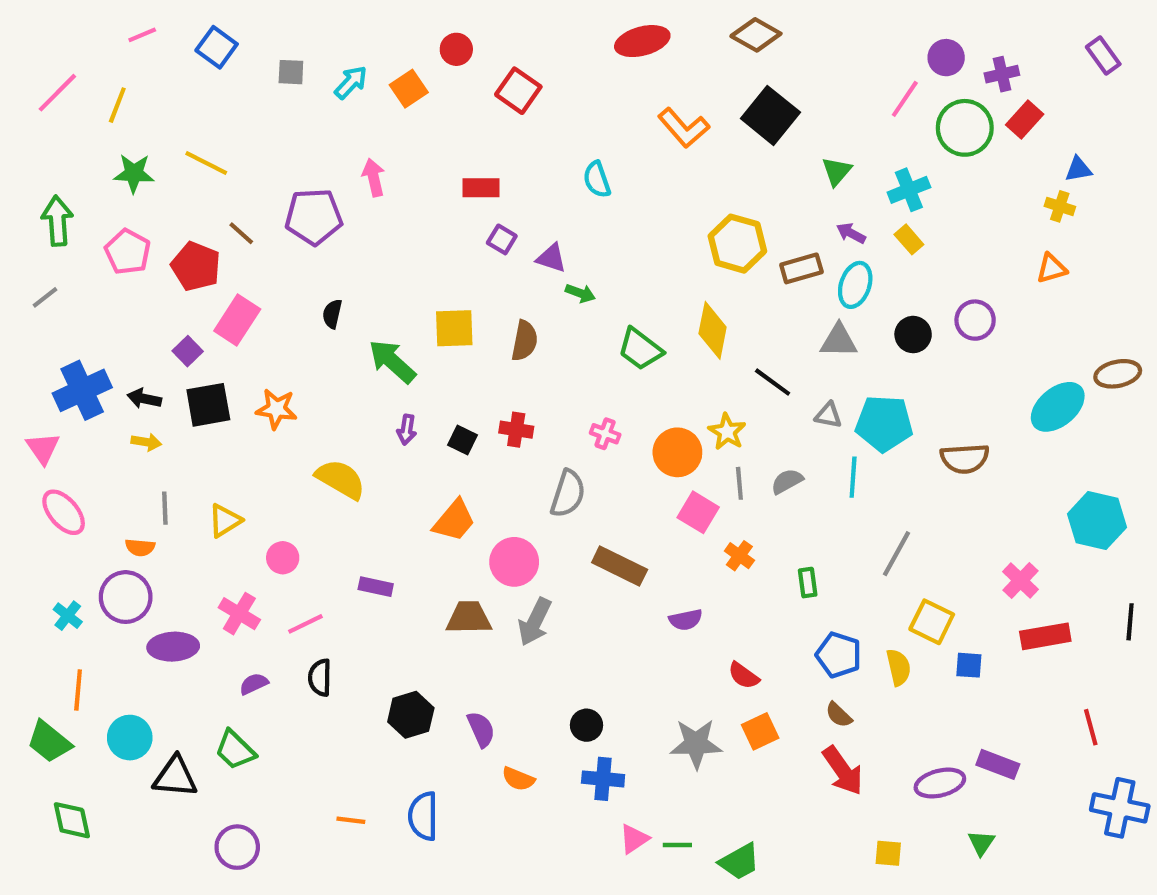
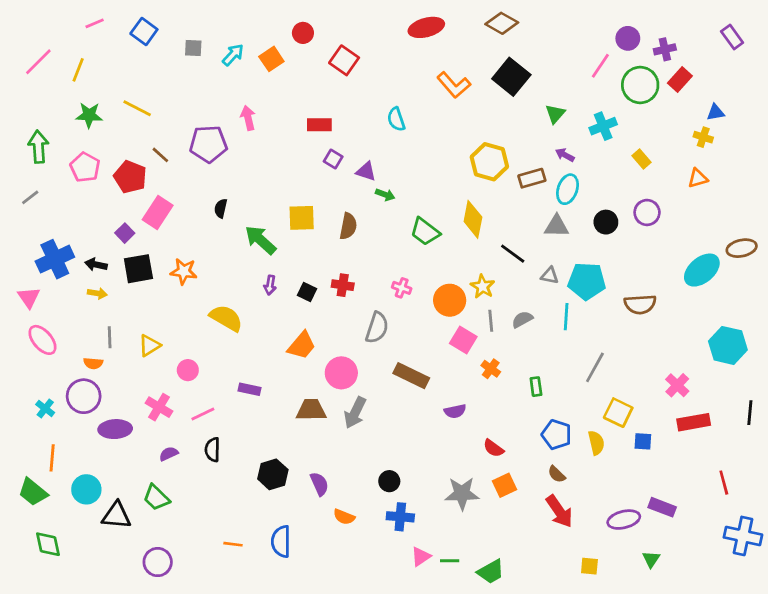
yellow rectangle: (909, 239) -> (642, 159), moved

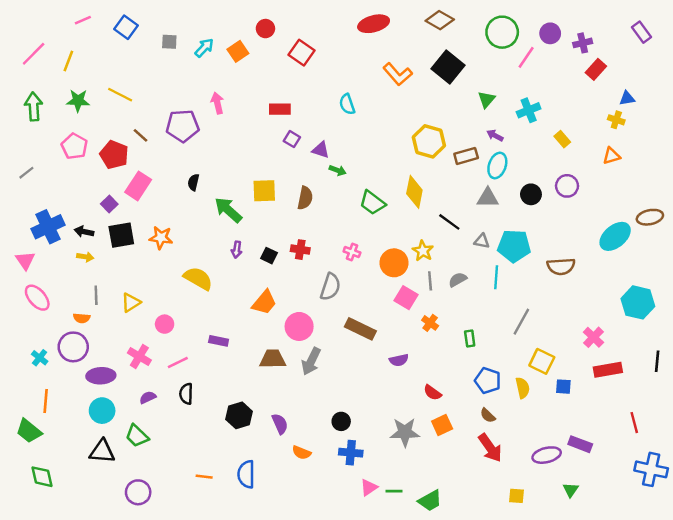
green circle: (640, 85) -> (502, 32), moved
green arrow: (38, 147) -> (34, 107), moved
cyan circle: (86, 489) -> (102, 411), moved

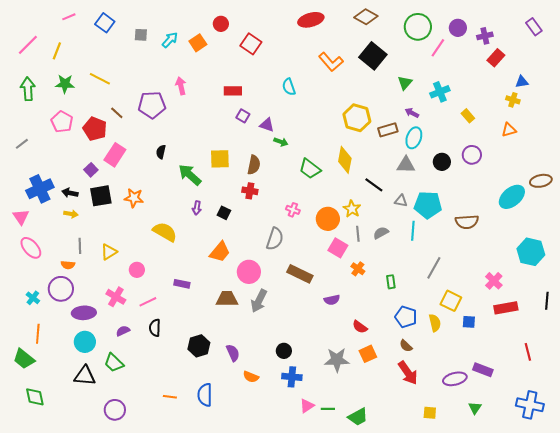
red cross: (300, 250) -> (250, 191), moved
blue cross: (651, 469) -> (530, 405), moved

